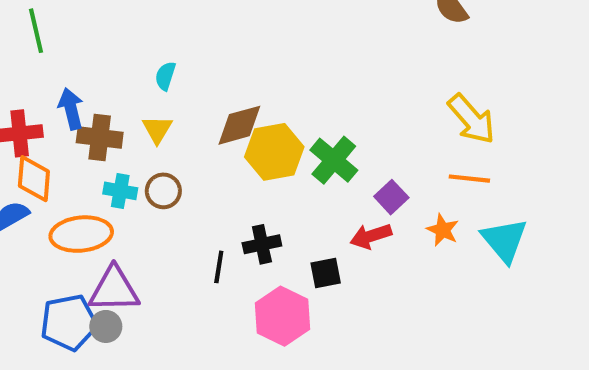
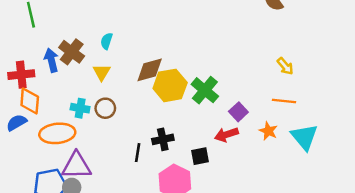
yellow arrow: (471, 119) -> (285, 66), size x0.6
brown cross: (100, 138) -> (72, 52), moved, turned 30

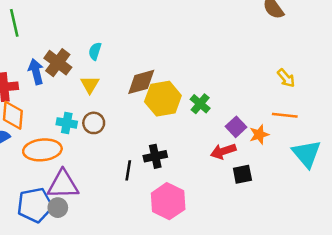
green cross: (205, 90) -> (200, 104), size x0.7
orange star: (268, 131) -> (259, 135), moved, turned 30
black square: (200, 156) -> (242, 174), moved

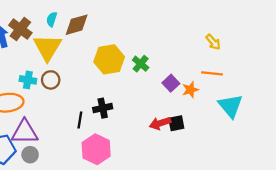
brown diamond: (141, 82) -> (77, 25), moved
yellow triangle: (90, 84) -> (47, 47), size x1.8
red arrow: (223, 151) -> (160, 123), moved
pink hexagon: (168, 201) -> (96, 149), moved
gray circle: (58, 208) -> (30, 155), moved

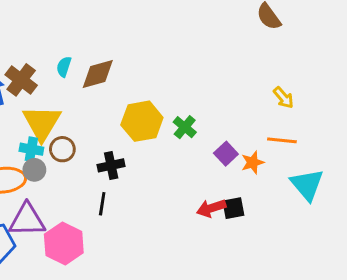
yellow triangle: (47, 47) -> (42, 123), moved
black cross: (103, 108) -> (111, 165), moved
pink hexagon: (96, 149) -> (64, 244), moved
gray circle: (30, 155) -> (34, 170), moved

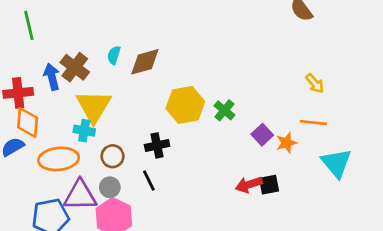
brown circle: (62, 149) -> (113, 156), moved
gray circle: (34, 170) -> (110, 187), moved
black line: (102, 204) -> (149, 181), turned -35

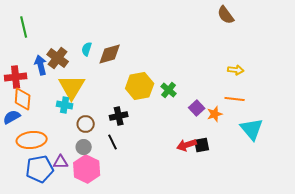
yellow arrow: (315, 83) -> (236, 70), turned -42
orange ellipse: (59, 159) -> (32, 140), moved
purple triangle: (80, 195) -> (61, 162), moved, size x0.6

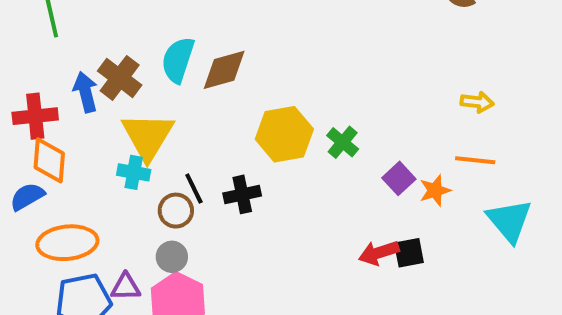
cyan semicircle: (87, 49) -> (178, 60), size x1.6
black line: (113, 142) -> (194, 188), moved

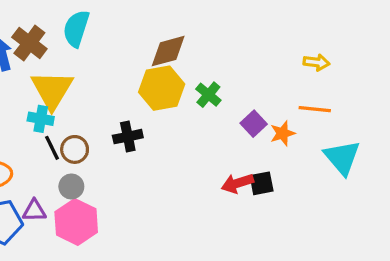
brown diamond: (224, 70) -> (168, 51), moved
black line: (194, 188) -> (52, 148), moved

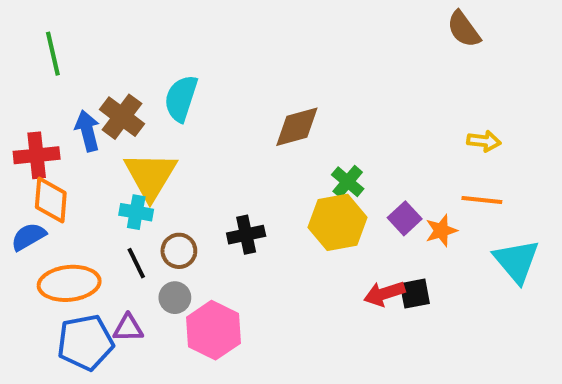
yellow hexagon: (162, 88) -> (338, 222), moved
black line: (52, 148) -> (136, 263), moved
pink hexagon: (76, 222) -> (213, 330), moved

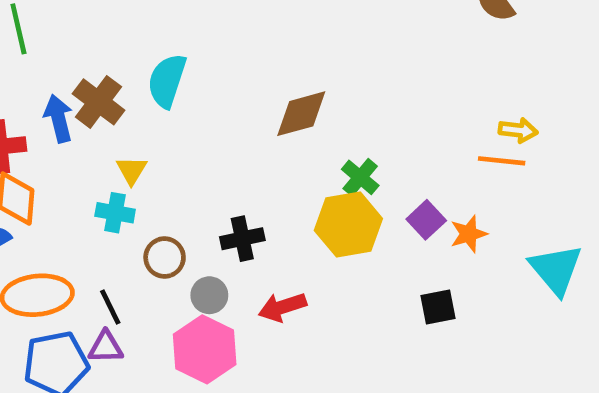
yellow triangle: (150, 176) -> (132, 170), size x0.5
orange line: (482, 200) -> (502, 161), moved
black line: (136, 263) -> (110, 307), moved
red arrow: (384, 294) -> (282, 307), moved
gray circle: (175, 298) -> (209, 295), moved

